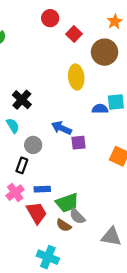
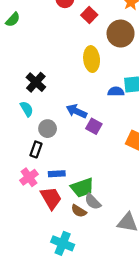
purple square: (78, 143) -> (94, 126), turned 35

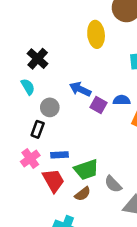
blue semicircle: (116, 91) -> (122, 100), moved
gray semicircle: (93, 202) -> (113, 184), moved
brown semicircle: (79, 211) -> (83, 194), turned -70

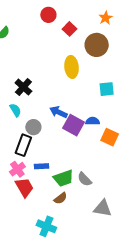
purple square: (98, 105) -> (74, 125), size x1.5
black rectangle: (38, 129) -> (23, 145), size x1.5
red trapezoid: (53, 180) -> (24, 187), moved
gray semicircle: (113, 184) -> (85, 179), moved

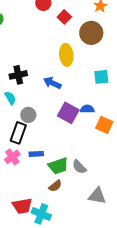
black cross: (23, 87) -> (18, 75), turned 36
blue arrow: (58, 112) -> (52, 83), moved
red trapezoid: (24, 187) -> (22, 206), moved, turned 110

